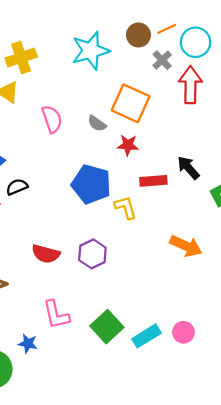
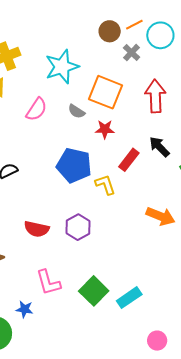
cyan star: (91, 51) -> (62, 67), moved
red arrow: (190, 85) -> (155, 96), moved
pink semicircle: (52, 119) -> (36, 109), turned 55
red rectangle: (153, 181) -> (129, 160), turned -45
pink circle: (183, 332) -> (157, 341), moved

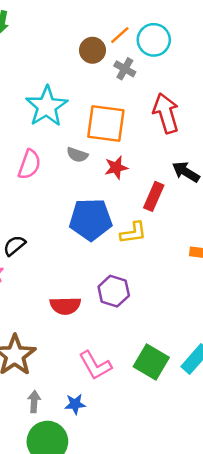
yellow L-shape: (105, 185) -> (133, 233), turned 115

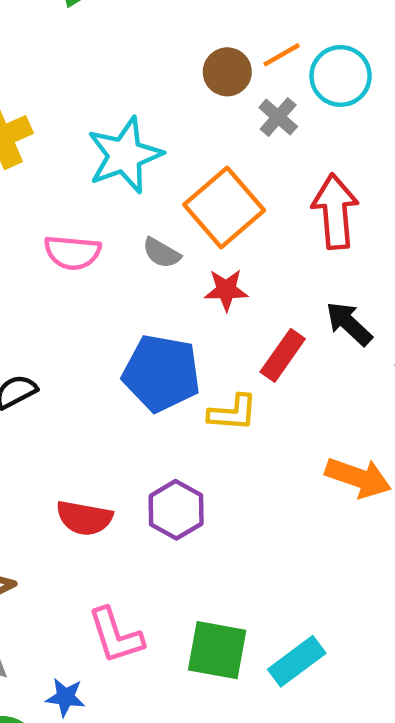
orange square: (106, 123) -> (224, 207), turned 30
pink semicircle: (29, 164) -> (72, 252), turned 64
green square: (151, 362) -> (217, 650), turned -32

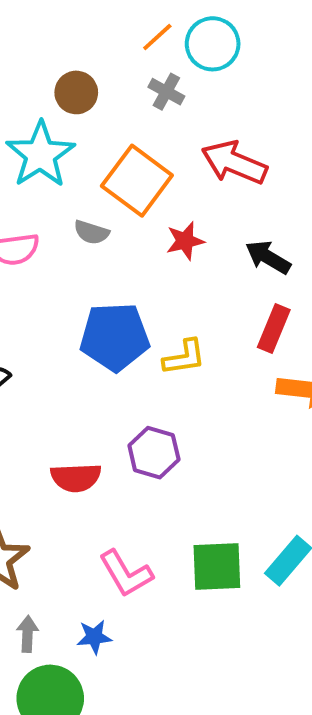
brown circle: (227, 72) -> (76, 92), moved
red arrow: (335, 211) -> (234, 163), turned -50
red star: (226, 290) -> (185, 241), moved
red rectangle: (283, 355) -> (274, 328), moved

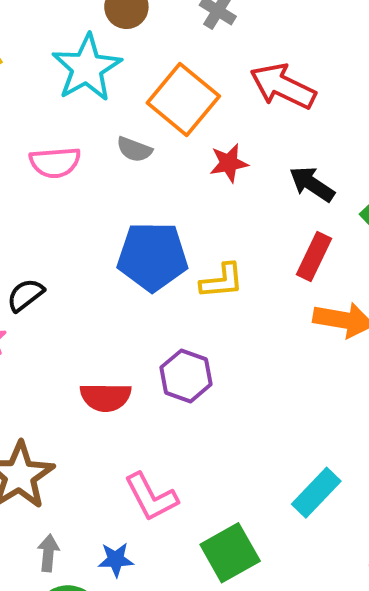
green square: (217, 566) -> (230, 553), moved, turned -30

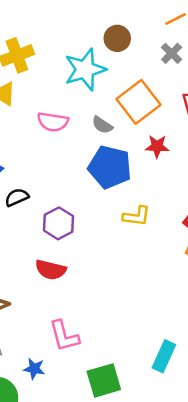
blue pentagon: (152, 256) -> (110, 167), moved
purple hexagon: (186, 376) -> (58, 223), moved
cyan rectangle: (316, 493) -> (164, 356), turned -32

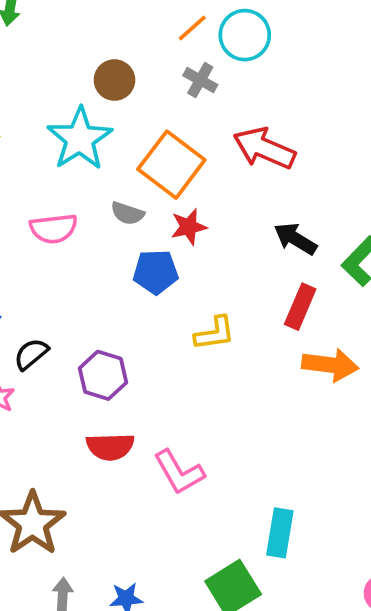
red star: (157, 146) -> (189, 227), moved
blue pentagon: (110, 167) -> (156, 272), size x0.7
pink L-shape: (64, 336) -> (179, 472), moved
cyan rectangle: (164, 356) -> (280, 533), moved

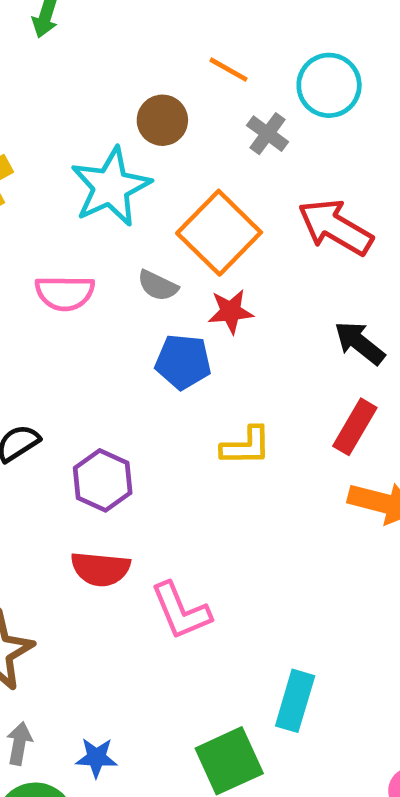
orange line: (192, 28) -> (228, 70), moved, turned 64

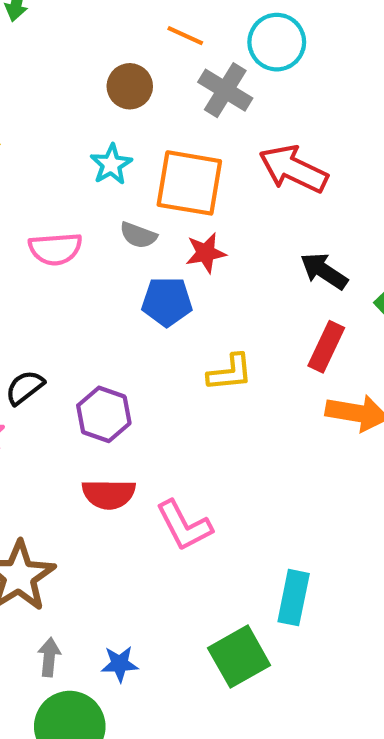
gray cross: (268, 134) -> (225, 90), size x1.4
cyan star: (111, 187) -> (111, 164), moved, size x0.6
orange square: (219, 233) -> (189, 183), turned -30

